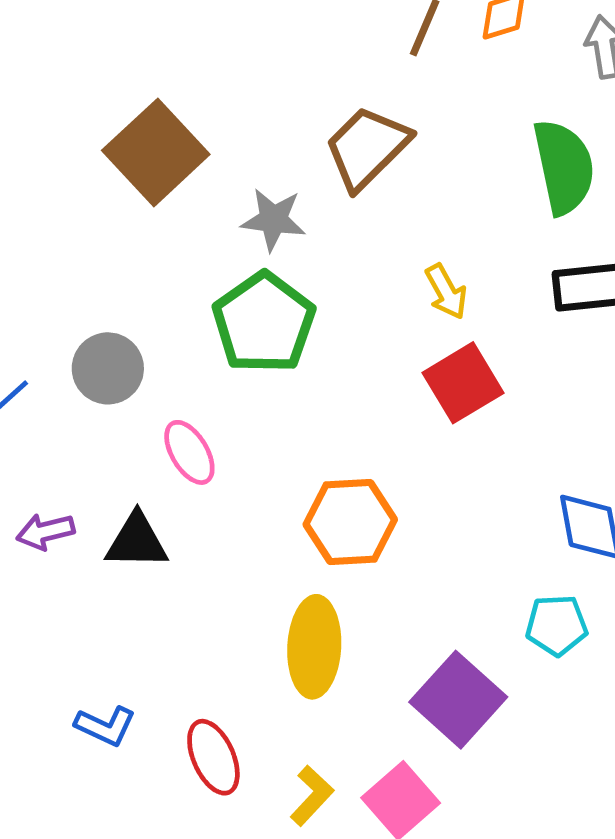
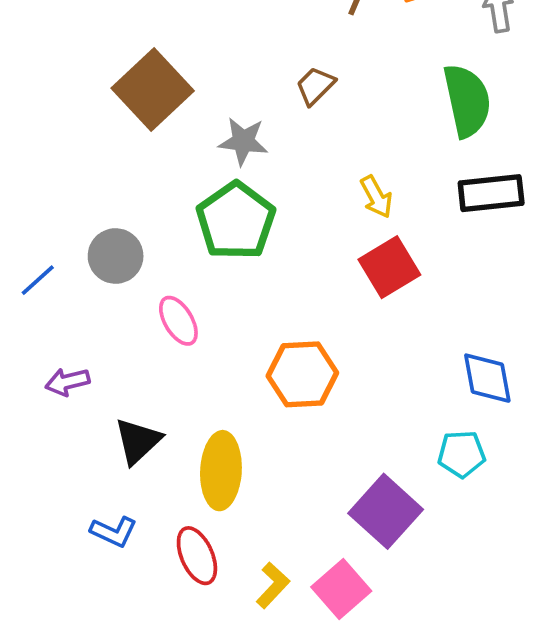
brown trapezoid: (367, 148) -> (315, 86), size x0.6
black triangle: (137, 541) -> (138, 441), moved, turned -44
yellow ellipse: (314, 647) -> (221, 471), moved

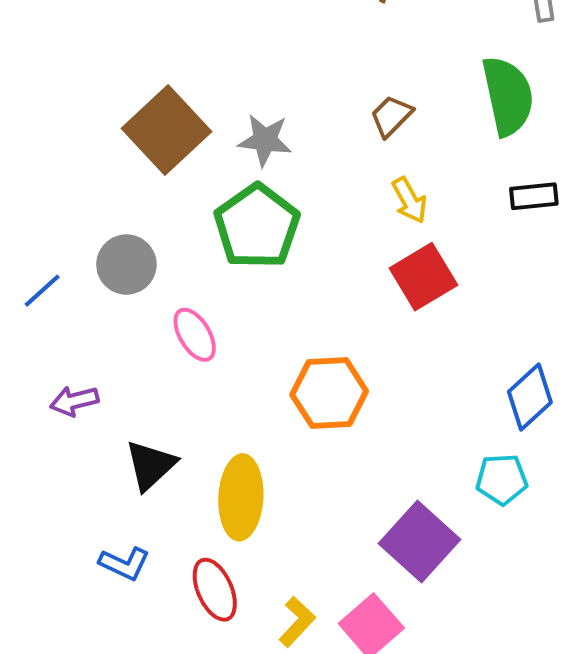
brown trapezoid: (315, 86) -> (391, 116), moved
brown square: (153, 90) -> (167, 130), moved
black rectangle: (491, 193) -> (534, 196), size x0.7
blue diamond: (487, 378) -> (530, 397), turned 58

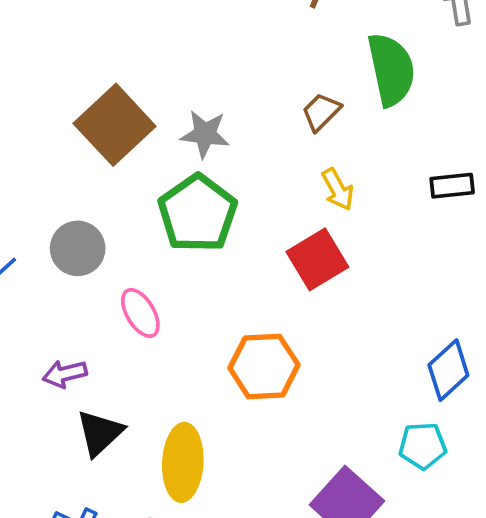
green semicircle: (508, 96) -> (391, 69), moved
red square: (423, 277) -> (317, 259), moved
purple arrow: (74, 401) -> (65, 374), moved

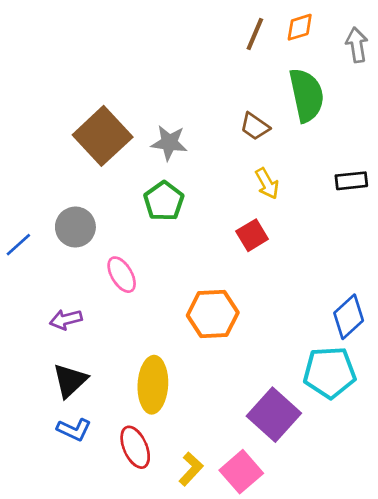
brown trapezoid: (321, 112) -> (255, 126), turned -100
green pentagon: (198, 213) -> (164, 201), size x0.7
red square: (317, 259) -> (252, 235), size x0.7
black triangle: (100, 433) -> (70, 381), moved
cyan pentagon: (423, 446) -> (330, 372), size x1.5

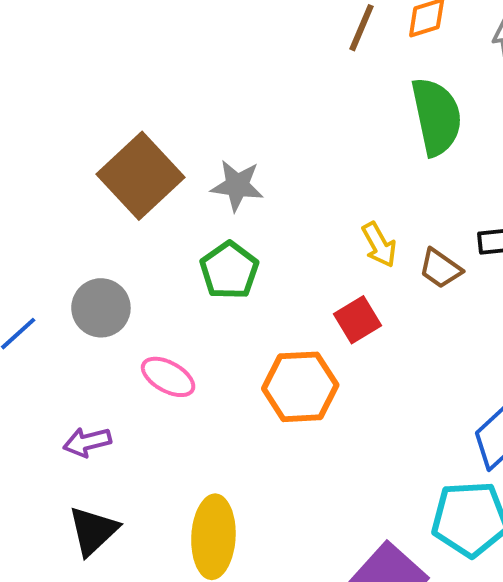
brown trapezoid: (255, 126) -> (440, 268), moved
pink ellipse: (122, 275) -> (168, 377), turned -30
orange hexagon: (213, 314) -> (300, 387), moved

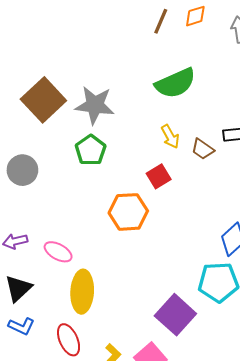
green semicircle: (436, 116) -> (175, 83), moved, turned 78
gray star: (237, 186) -> (95, 105), size x1.4
pink ellipse: (168, 377) -> (58, 252), moved

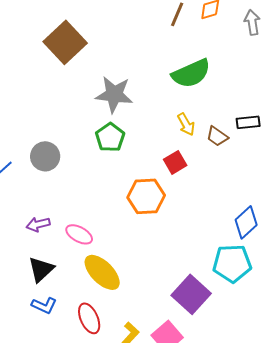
brown square: (43, 100) -> (65, 42), moved
yellow ellipse: (82, 292) -> (102, 272), turned -48

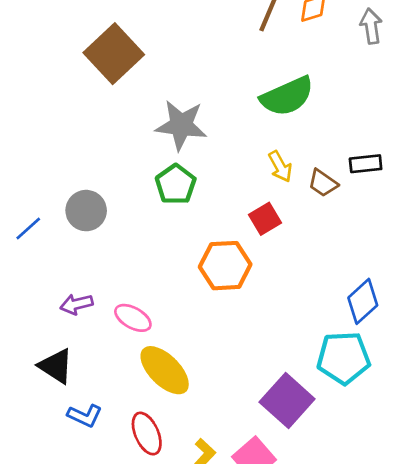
black triangle: (41, 269) -> (56, 366), moved, turned -44

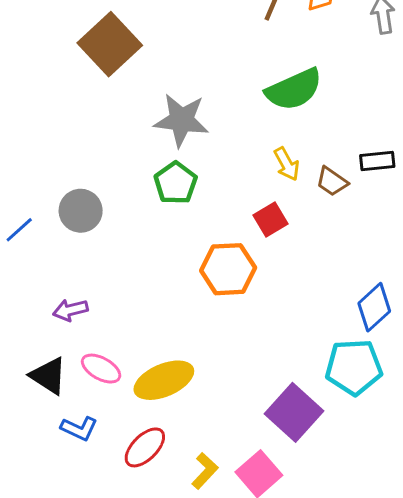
pink ellipse: (133, 318) -> (101, 369), moved
yellow ellipse: (165, 370) -> (164, 380), turned -68
red ellipse: (147, 434) -> (145, 447), turned 69

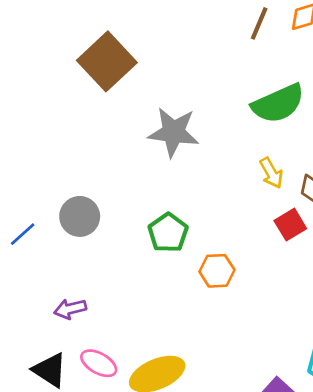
green pentagon: (176, 183) -> (168, 233), moved
red square: (271, 219) -> (290, 225), moved
orange hexagon: (228, 269) -> (217, 271), size x0.7

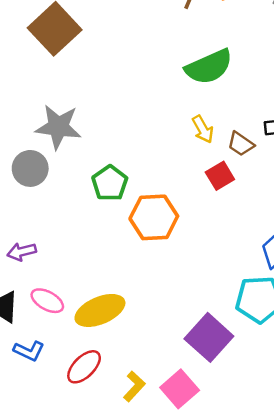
gray star: (173, 132) -> (58, 127), moved
orange hexagon: (217, 271) -> (154, 217), size x1.5

